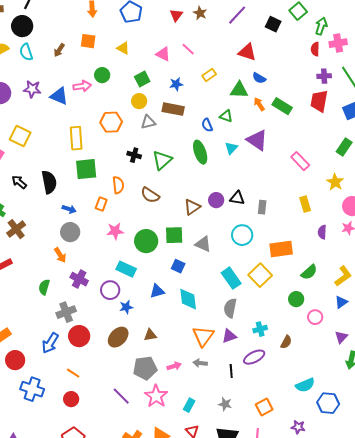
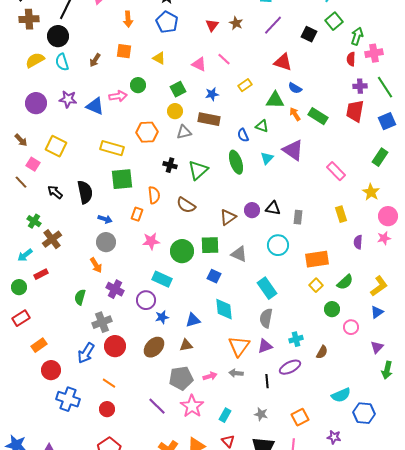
yellow rectangle: (76, 138) -> (112, 148), turned -70
yellow square: (260, 275) -> (316, 285), moved, size x0.6
blue triangle: (157, 291) -> (193, 320), moved

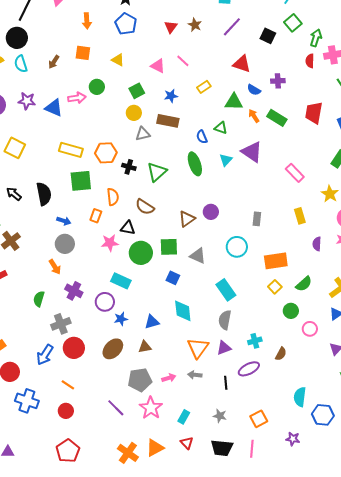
purple cross: (360, 86) -> (278, 81), moved
orange hexagon: (147, 132) -> (106, 153), moved
black triangle: (273, 208) -> (128, 228), moved
cyan semicircle: (341, 395) -> (300, 397), turned 120

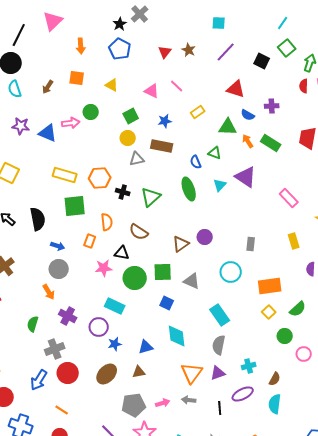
cyan semicircle: (300, 397) -> (275, 404), moved

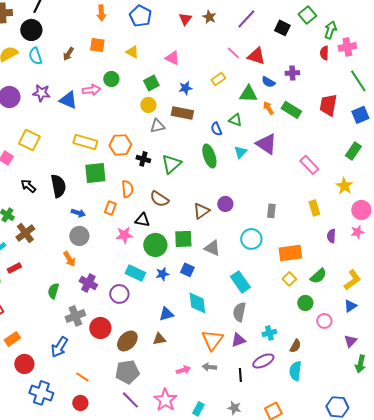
pink line: (177, 86) -> (233, 53), moved
blue star: (115, 344) -> (162, 274), moved
red circle: (68, 373) -> (100, 328), moved
gray pentagon: (134, 405) -> (127, 372), moved

